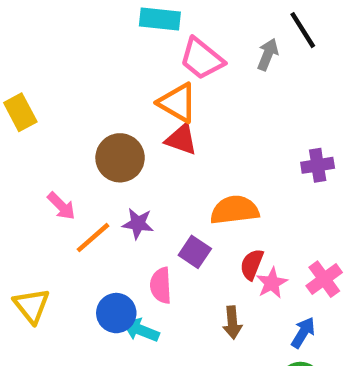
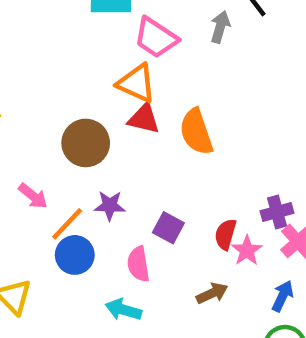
purple cross: (318, 165) -> (277, 212), moved
orange semicircle: (235, 210) -> (196, 132), moved, turned -96
blue circle: (116, 313) -> (75, 255), moved
brown arrow: (232, 323) -> (212, 293), turned -104

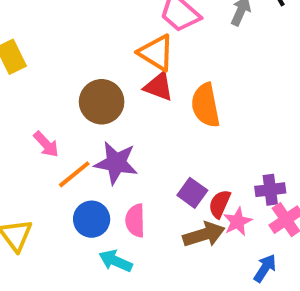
purple star: (110, 206) -> (116, 163), size x1.5
purple square: (168, 228) -> (192, 193), moved
blue circle: (75, 255) -> (92, 219), moved
brown arrow: (212, 293) -> (204, 235), moved, size x1.4

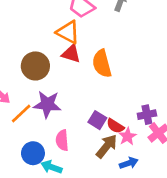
red semicircle: (220, 204) -> (115, 126), turned -78
blue circle: (92, 219) -> (33, 153), moved
brown arrow: (204, 235) -> (107, 146), turned -30
blue arrow: (265, 268) -> (129, 163), moved, turned 42

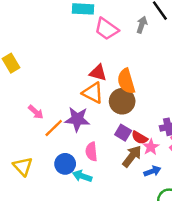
orange triangle: (68, 32) -> (93, 93), moved
brown circle: (35, 66) -> (122, 101), moved

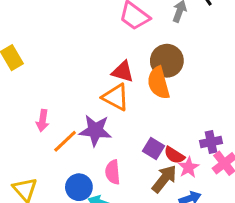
brown circle: (122, 101) -> (167, 61), moved
pink arrow: (36, 112) -> (43, 121), turned 56

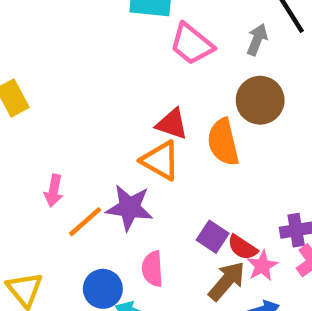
brown circle: (167, 61) -> (260, 100), moved

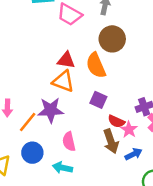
purple square: (213, 237) -> (98, 100), moved
brown arrow: (227, 281) -> (111, 141), turned 130
blue circle: (103, 289) -> (32, 153), moved

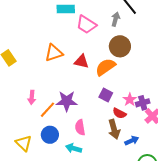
orange semicircle: (96, 65) -> (105, 67), turned 75
orange triangle: (63, 81) -> (54, 53), moved, turned -42
pink star: (129, 130) -> (130, 100), moved

